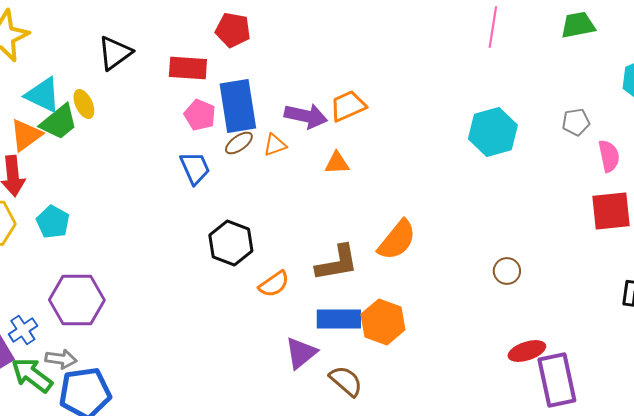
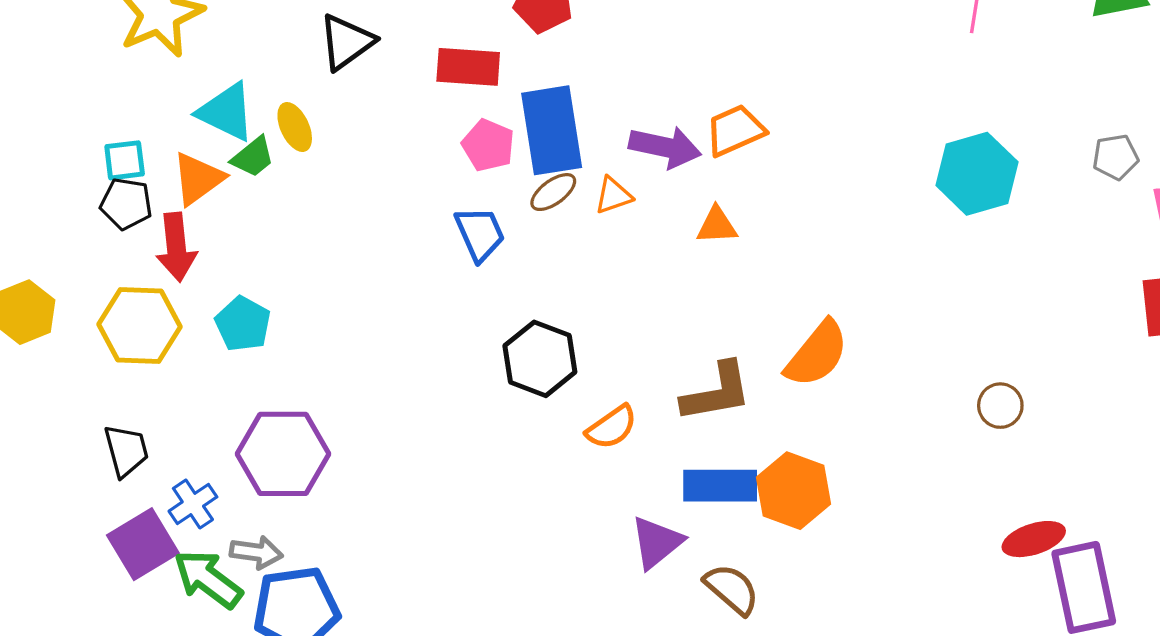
green trapezoid: (59, 122) -> (253, 157), size x0.7

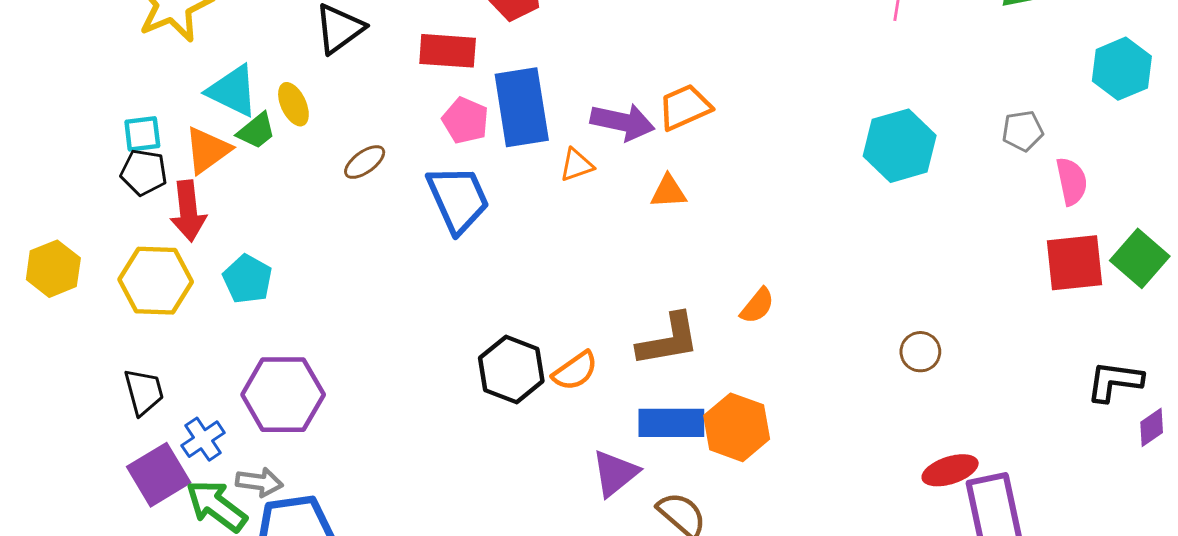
brown ellipse: (553, 192) -> (365, 162), moved
blue trapezoid: (480, 234) -> (458, 199), size x1.4
orange semicircle: (817, 354) -> (757, 306), size x0.6
black hexagon: (540, 359) -> (511, 369), moved

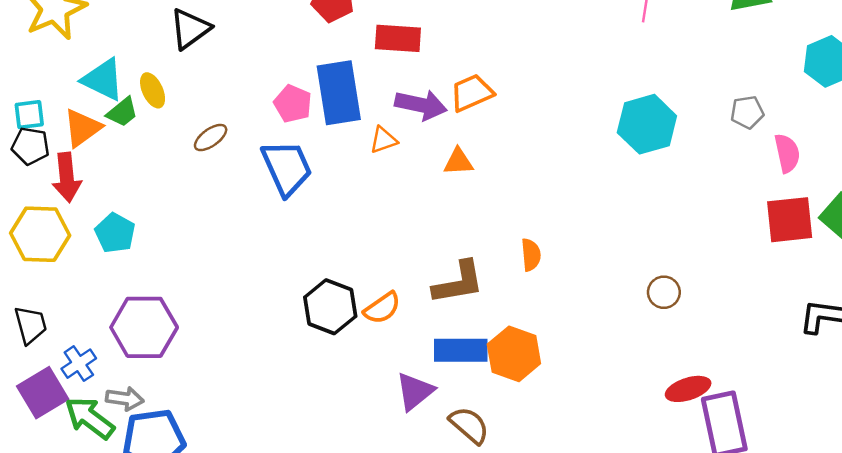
red rectangle: (448, 51) -> (398, 38), moved
orange semicircle: (757, 306) -> (531, 255), turned -44

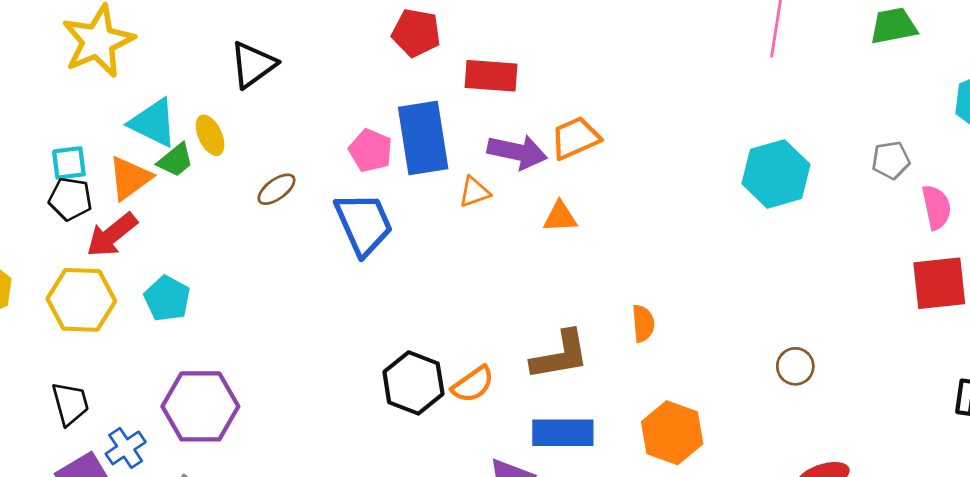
red arrow: (67, 177) -> (112, 235), turned 57
orange hexagon: (514, 354) -> (672, 433), moved

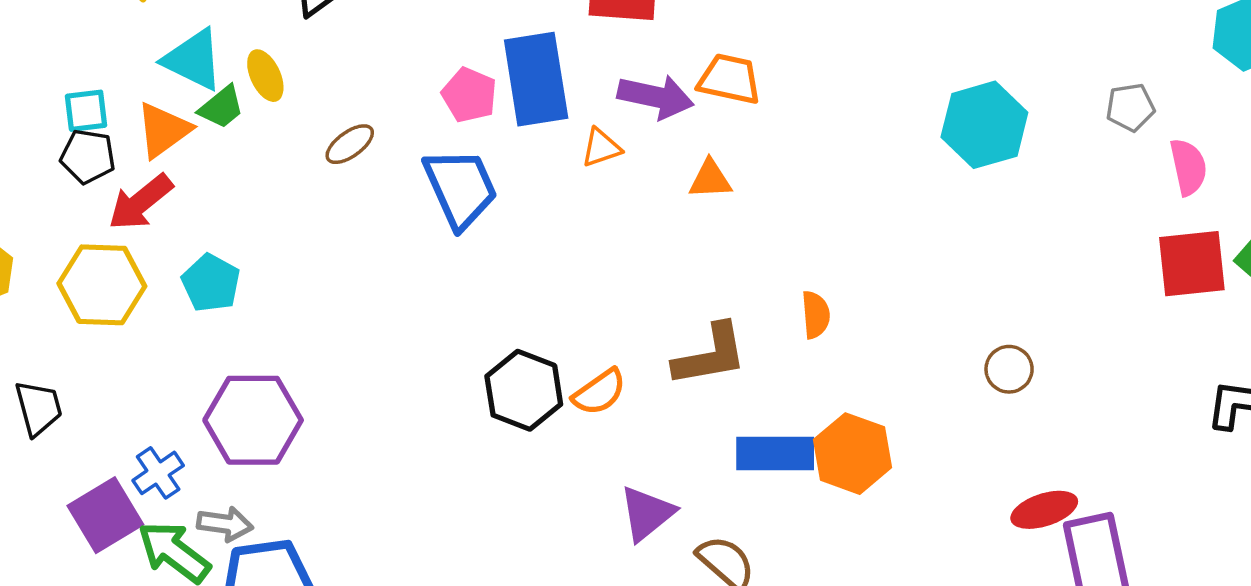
orange trapezoid: (575, 138) -> (729, 79), turned 36
black trapezoid: (70, 404) -> (39, 408), moved
blue rectangle: (563, 433) -> (775, 454), moved

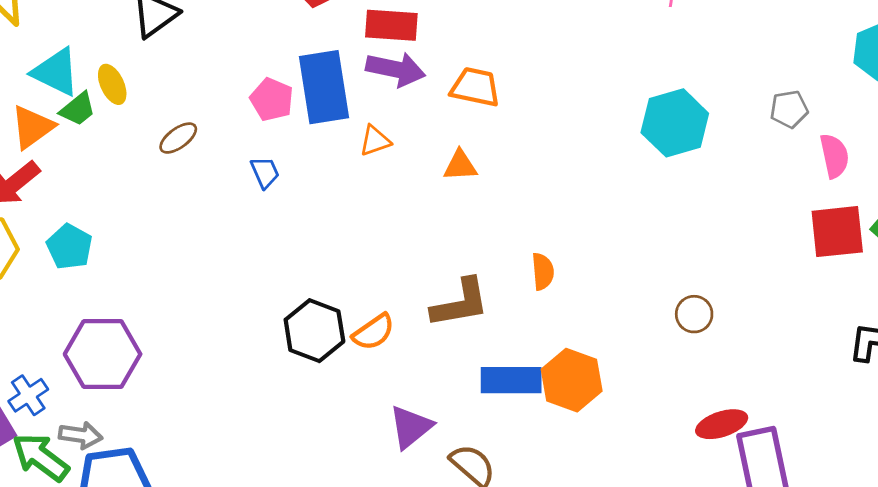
purple arrow: (656, 97) -> (396, 69), moved
blue trapezoid: (461, 188) -> (265, 172), size x0.5

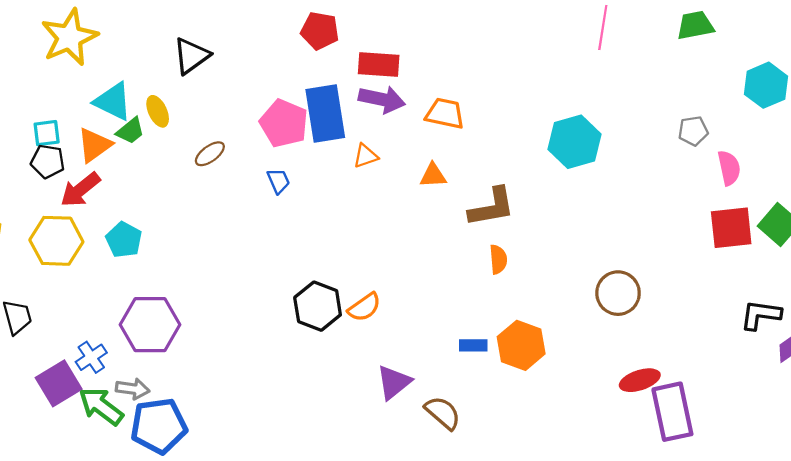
pink pentagon: (272, 100) -> (284, 123), size x1.4
cyan hexagon: (675, 123) -> (574, 142), moved
brown L-shape: (460, 303) -> (492, 207), moved
brown circle: (694, 314) -> (618, 293), size x1.5
blue rectangle: (511, 380) -> (473, 345), size x0.6

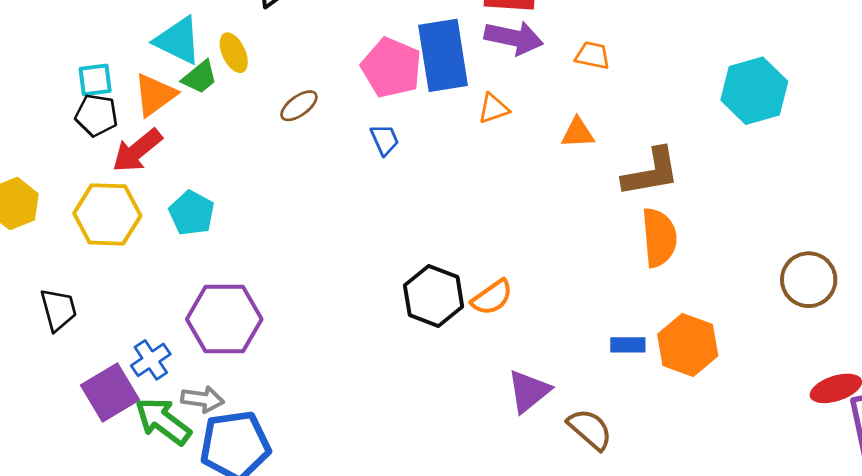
orange trapezoid: (445, 113) -> (593, 55), size x0.7
orange semicircle: (498, 259) -> (659, 238), size x1.6

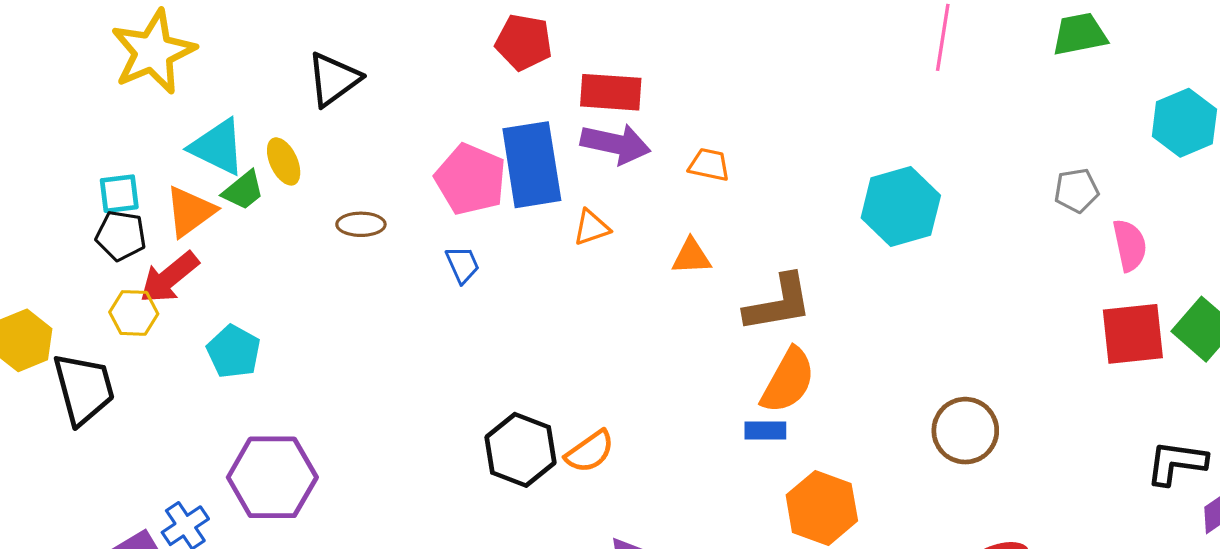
brown ellipse: (299, 106) -> (361, 224), turned 36
yellow hexagon: (107, 214) -> (134, 313), moved, size x0.6
orange semicircle: (659, 238) -> (788, 381), turned 34
black trapezoid: (58, 310) -> (84, 389), moved, size x1.4
blue rectangle: (628, 345) -> (765, 431), moved

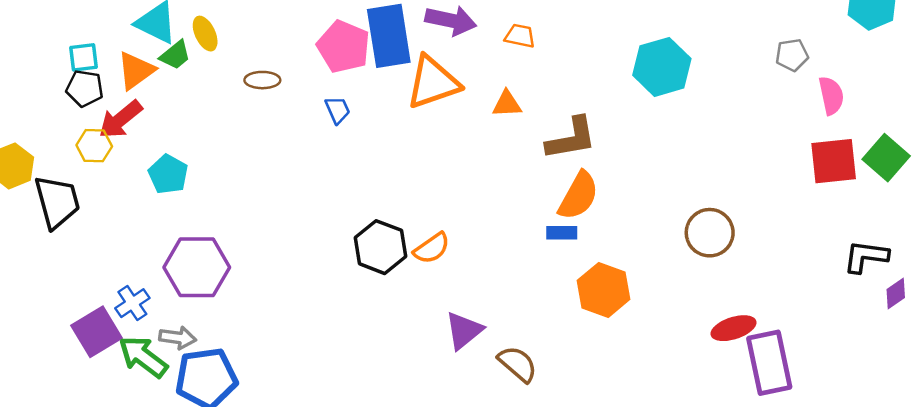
orange triangle: (591, 228) -> (433, 82), size x2.0

